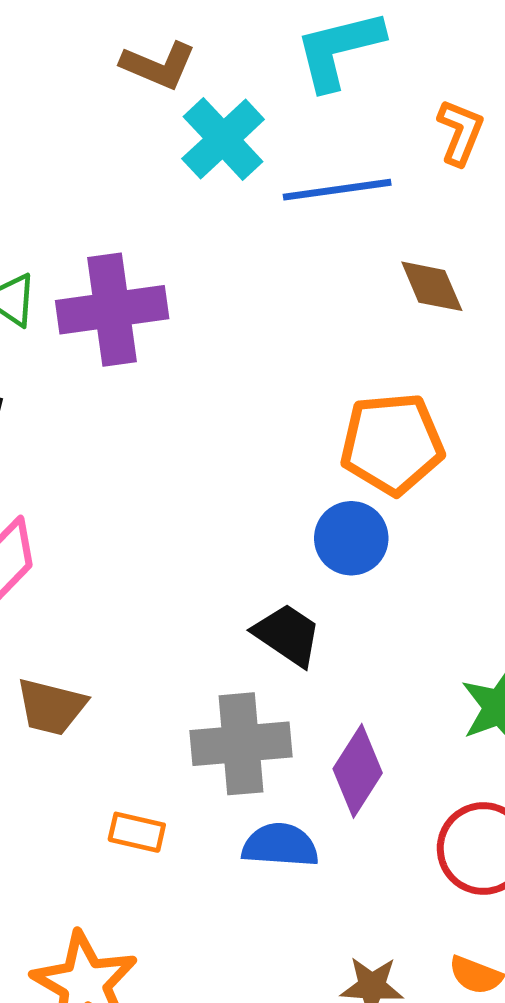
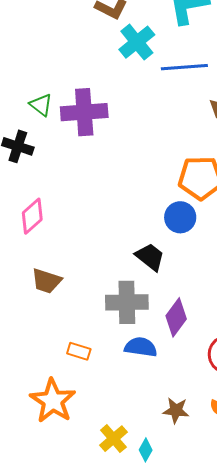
orange rectangle: (137, 832) -> (79, 351), moved

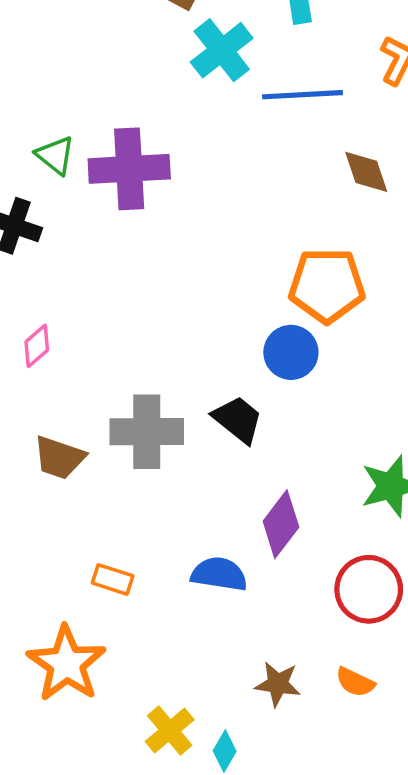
pink diamond: (32, 216) -> (37, 346), size x0.7
gray cross: (127, 302) -> (147, 432), moved

